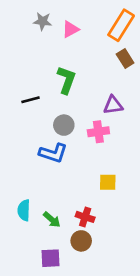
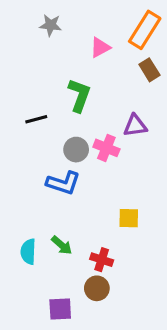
pink triangle: (70, 29) -> (100, 47), moved
pink cross: (98, 132) -> (106, 148), moved, turned 30
green arrow: (52, 220) -> (62, 245), moved

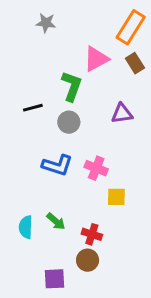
pink triangle: (100, 47) -> (96, 59), moved, size x1.4
pink cross: (106, 148) -> (96, 168), moved
gray circle: (76, 150) -> (69, 122), moved

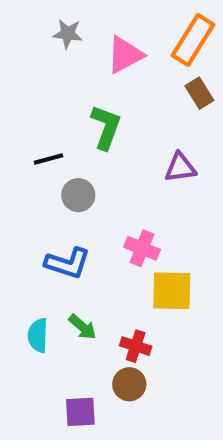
pink triangle: (96, 59) -> (125, 55), moved
gray circle: (69, 122) -> (78, 195), moved
blue L-shape: (57, 165) -> (68, 263), moved
yellow square: (116, 197) -> (172, 291), size x1.5

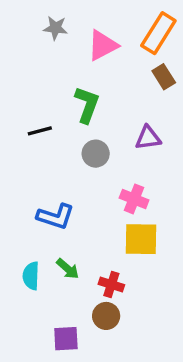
gray circle: (78, 195) -> (96, 154), moved
pink cross: (142, 248) -> (134, 199), moved

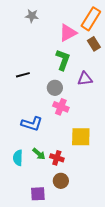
pink triangle: (103, 45) -> (68, 33), moved
green L-shape: (87, 105) -> (63, 60), moved
pink cross: (134, 199) -> (61, 107), moved
red cross: (111, 285) -> (57, 158), moved

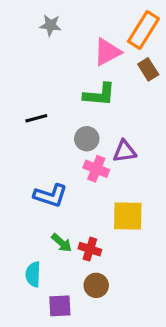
green L-shape: (63, 60) -> (99, 95), turned 75
purple triangle: (85, 79) -> (125, 151), moved
cyan semicircle: (18, 158) -> (33, 274), moved

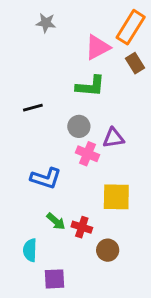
brown circle: (96, 285) -> (108, 250), moved

